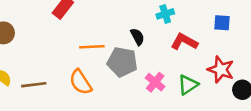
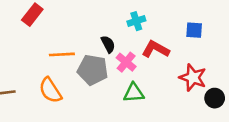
pink cross: (155, 82) -> (126, 62), moved
green triangle: (188, 85) -> (134, 93), moved, turned 30

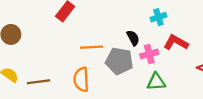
pink cross: (126, 62) -> (149, 54), turned 36
orange semicircle: (50, 90) -> (81, 79), turned 30

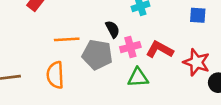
red L-shape: (176, 43) -> (160, 50), moved

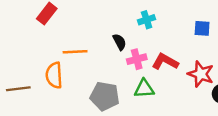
gray pentagon: (97, 55) -> (105, 96), moved
orange semicircle: (55, 75) -> (54, 75), moved

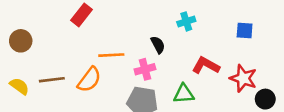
pink cross: (137, 59) -> (145, 69), moved
orange semicircle: (54, 75) -> (89, 80), turned -140
brown line: (18, 89) -> (52, 80), moved

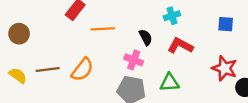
orange line: (111, 55) -> (103, 29), moved
red L-shape: (206, 65) -> (180, 46), moved
pink cross: (145, 69) -> (134, 60), turned 36

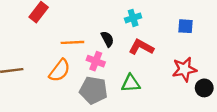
orange line: (103, 29) -> (72, 42), moved
red star: (224, 68) -> (184, 69), turned -30
orange semicircle: (82, 70) -> (60, 70), moved

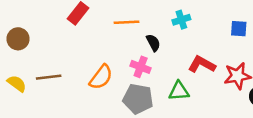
orange line: (72, 42) -> (126, 22), moved
red L-shape: (141, 47) -> (202, 64), moved

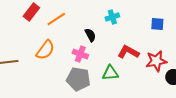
orange line: (126, 22) -> (56, 19), moved, turned -30
orange semicircle: (101, 77) -> (45, 50), moved

